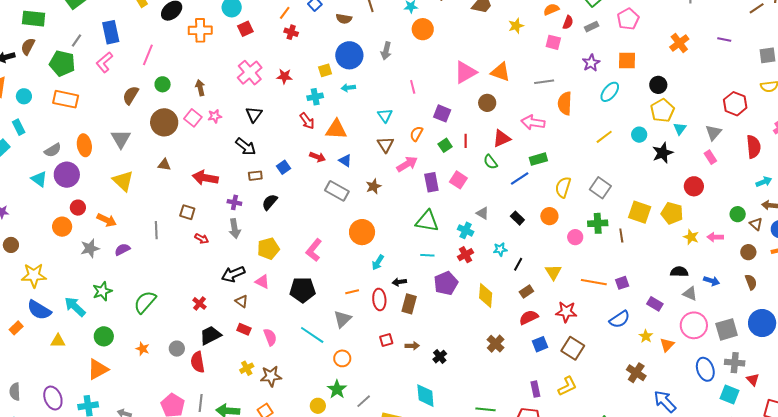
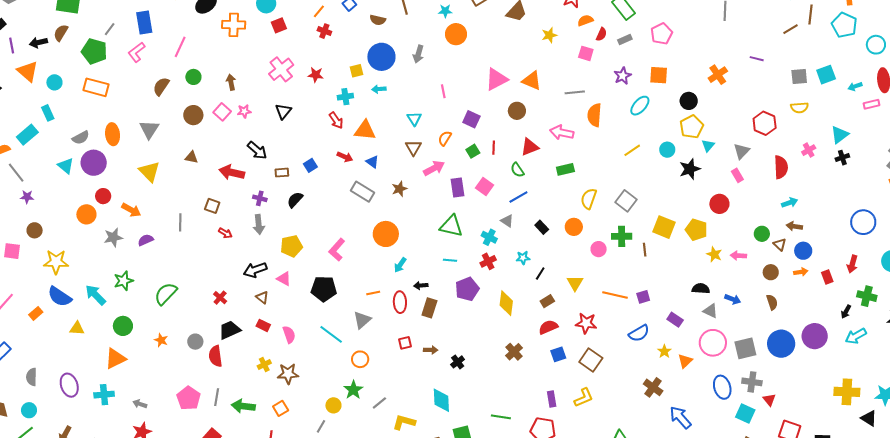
orange cross: (679, 43) -> (718, 75), moved
brown circle: (164, 122) -> (193, 115), size x0.7
black arrow: (246, 147) -> (257, 150), moved
blue line: (520, 178) -> (518, 197), moved

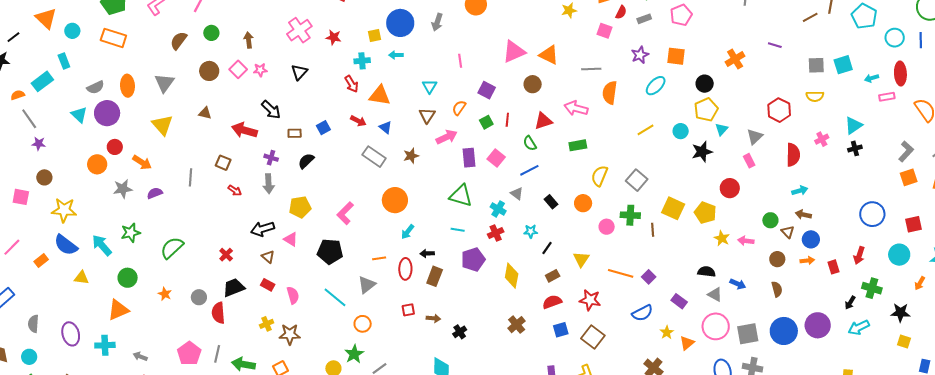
purple square: (643, 297) -> (649, 277), turned -32

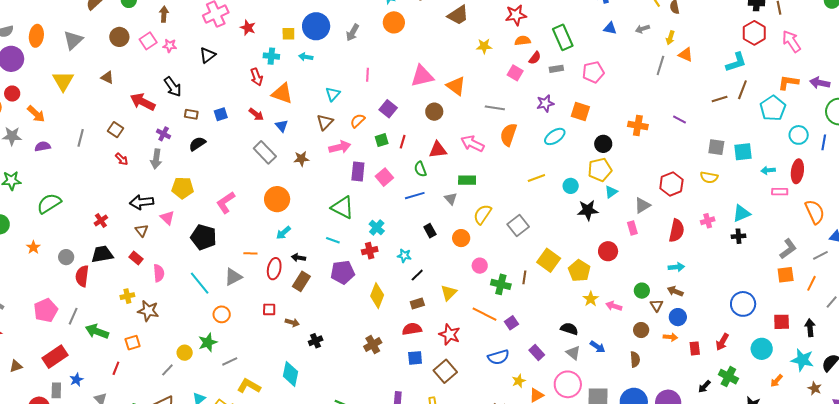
orange cross: (735, 59) -> (638, 125), turned 30
gray triangle: (517, 194) -> (451, 199), moved
green cross: (630, 215) -> (501, 284), moved

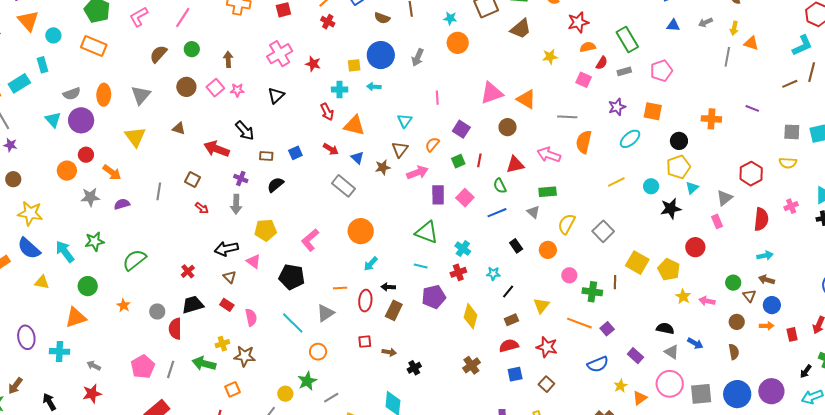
brown star: (301, 159) -> (383, 167), moved
green arrow: (97, 331) -> (204, 364), moved
brown square: (445, 371) -> (546, 384), size x0.7

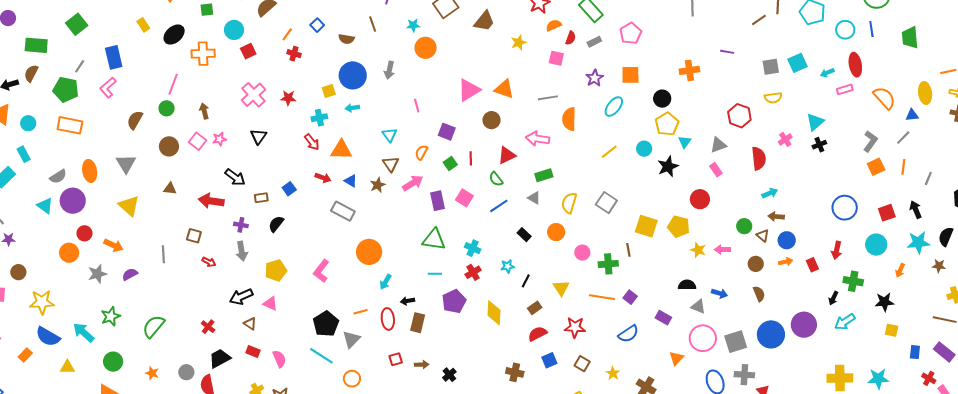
pink line: (183, 18) -> (173, 84), moved
gray triangle: (724, 198) -> (718, 145), turned 30
black pentagon: (292, 277) -> (326, 324), moved, turned -30
brown cross: (471, 365) -> (515, 372), moved, turned -30
yellow star: (620, 386) -> (613, 373), moved

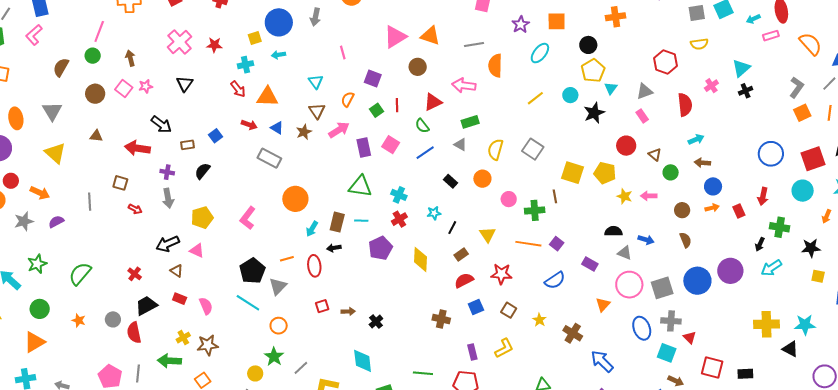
red square: (887, 213) -> (813, 159), size x1.4
brown triangle: (763, 236) -> (655, 155), moved
brown rectangle: (418, 323) -> (337, 222), moved

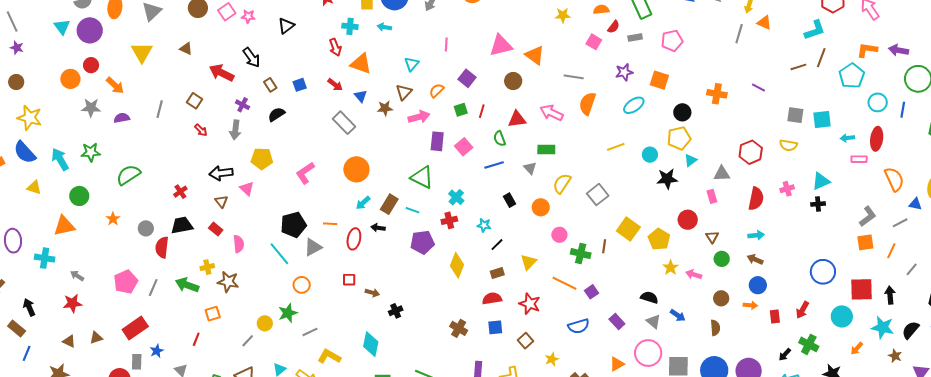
brown rectangle: (187, 145) -> (270, 85), turned 48

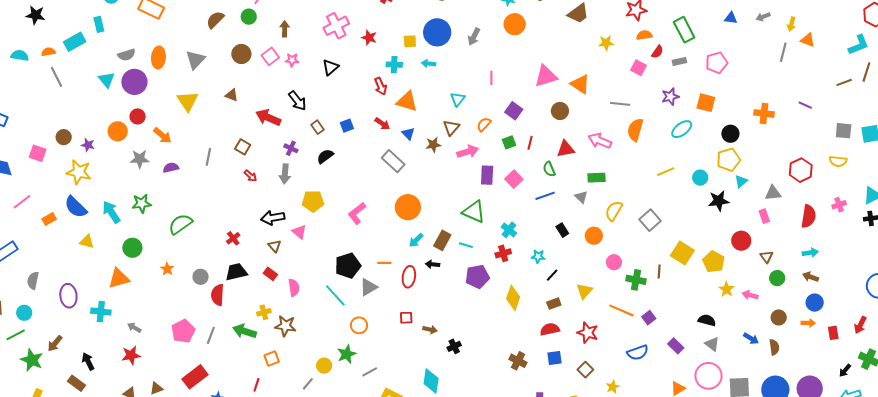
purple star: (17, 48) -> (88, 145), moved
blue arrow: (678, 315) -> (751, 338), moved

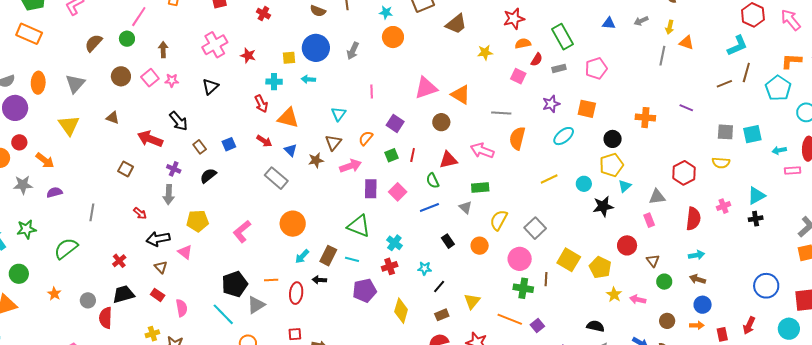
gray line: (208, 157) -> (92, 212), moved
red arrow: (250, 176) -> (140, 213), moved
pink circle: (614, 262) -> (520, 259), moved, size x1.5

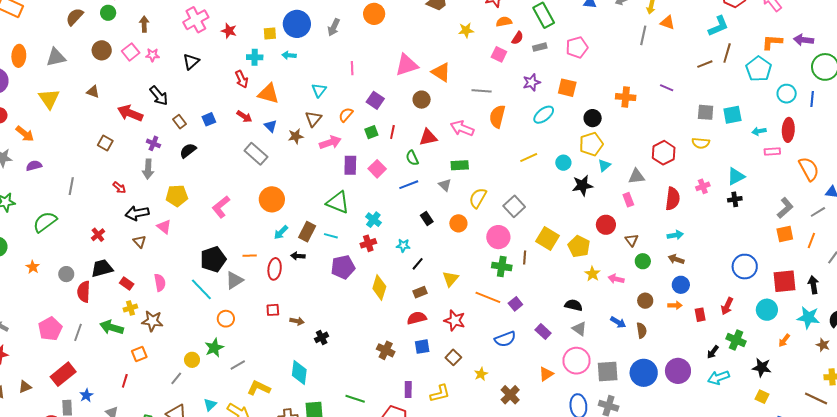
gray triangle: (75, 84) -> (56, 57), turned 35
red rectangle: (158, 295) -> (127, 284), moved

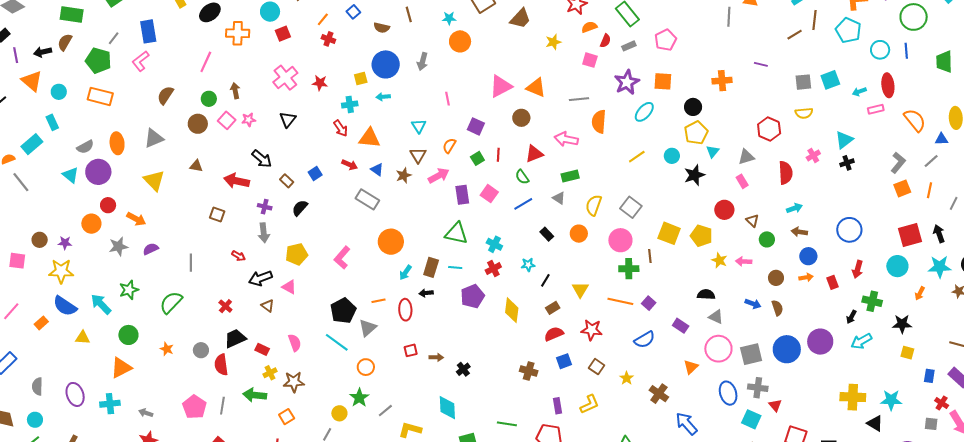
green circle: (108, 13) -> (209, 99), moved
purple star: (532, 82) -> (627, 82), size x1.4
blue circle: (745, 267) -> (849, 230), moved

